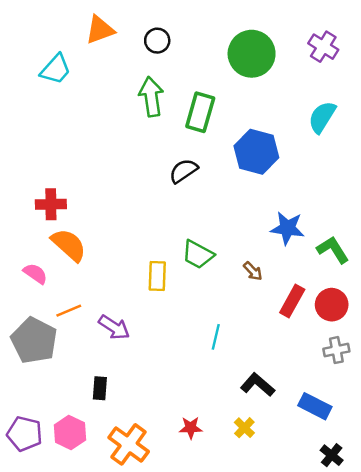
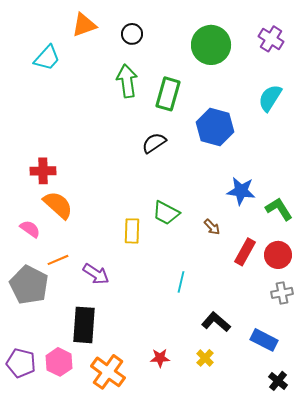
black rectangle: (100, 388) -> (84, 325), size x1.8

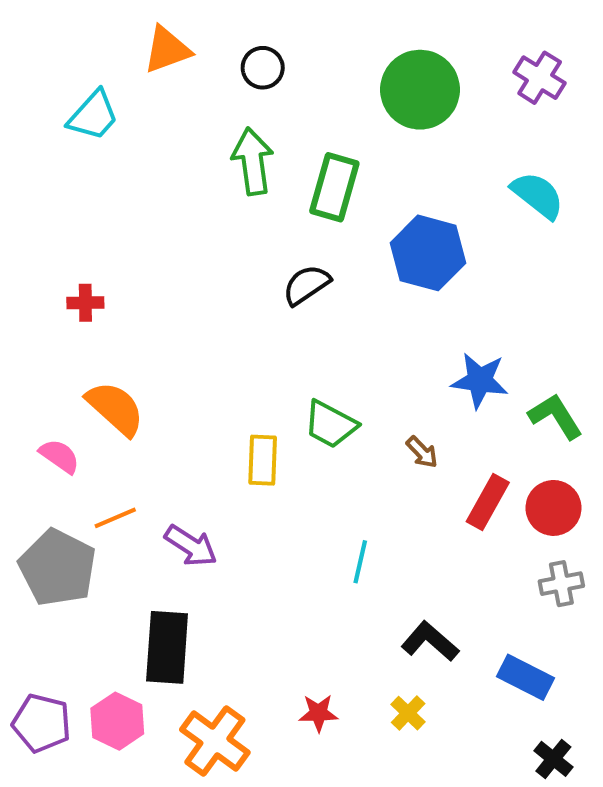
cyan semicircle: (270, 98) -> (538, 195), turned 96
red cross: (43, 171) -> (85, 303), moved, size x0.7

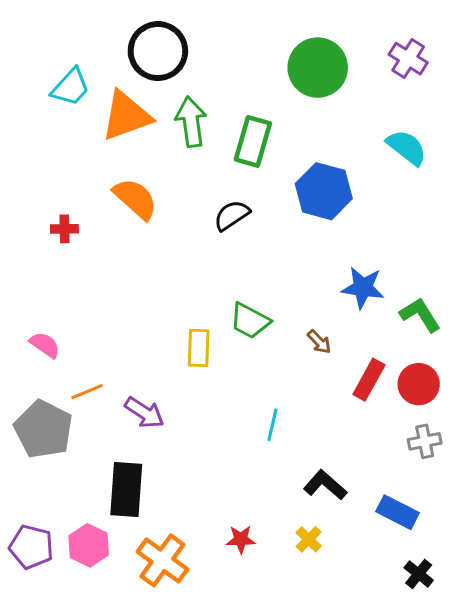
orange triangle: (167, 50) -> (126, 116), moved, size x1.4
black circle: (263, 68) -> (158, 51), moved, size x1.8
orange semicircle: (115, 408) -> (135, 199), moved

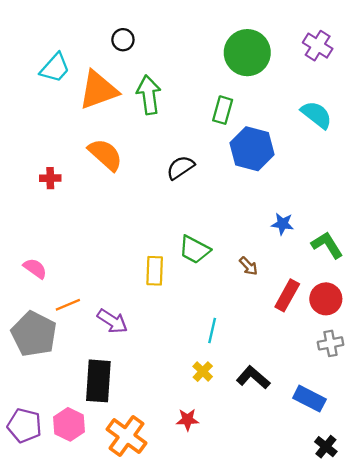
black circle: (158, 51) -> (123, 40), size x0.5
green rectangle: (253, 141) -> (223, 110), moved, size x0.7
blue star: (363, 288) -> (282, 224), size x0.7
yellow cross: (309, 539) -> (203, 372), moved

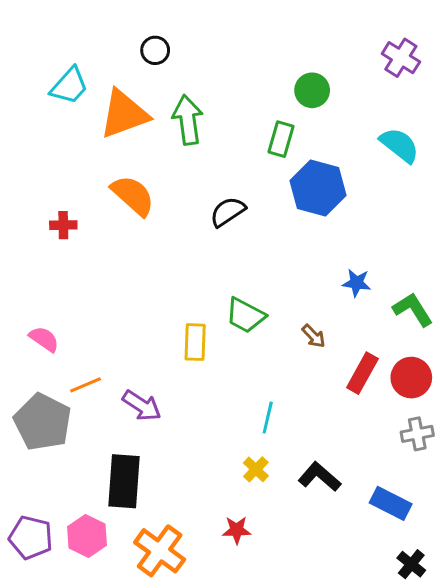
green circle: (247, 53) -> (312, 90), moved, size x0.6

